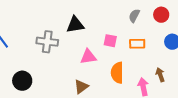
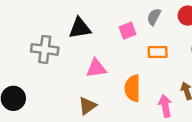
pink square: (110, 41) -> (128, 31), moved, turned -32

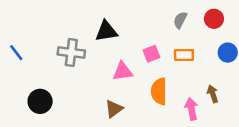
pink square: (128, 31) -> (151, 54), moved

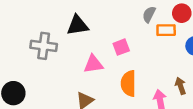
orange rectangle: (184, 55) -> (166, 30), moved

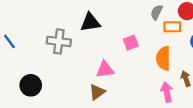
pink triangle: (93, 64) -> (105, 70), moved
orange semicircle: (128, 83) -> (163, 58), moved

